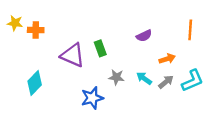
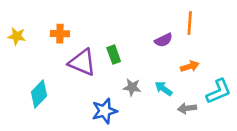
yellow star: (15, 23) -> (17, 36), moved
orange cross: (36, 30) -> (60, 34), moved
orange line: (190, 30) -> (190, 23), moved
gray arrow: (166, 82) -> (187, 108), moved, turned -147

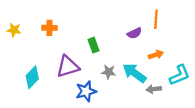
purple triangle: (82, 62) -> (68, 67), moved, turned -40
cyan arrow: (163, 89) -> (134, 73), size x1.6

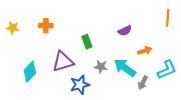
orange line: (156, 19) -> (168, 18), moved
gray arrow: (154, 89) -> (143, 83), turned -56

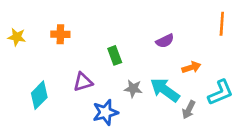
purple triangle: (63, 62) -> (83, 82), size x0.7

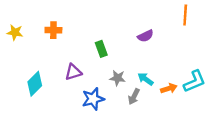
orange line: (222, 24) -> (185, 15), moved
orange arrow: (191, 67) -> (169, 88), moved
cyan arrow: (165, 90) -> (146, 79), size x0.6
gray arrow: (189, 110) -> (134, 97), moved

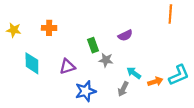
purple semicircle: (146, 36) -> (125, 35), moved
gray star: (118, 78) -> (106, 60), moved
cyan diamond: (35, 84) -> (32, 63), moved, turned -45

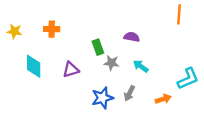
purple semicircle: (125, 35) -> (132, 37), turned -144
cyan arrow: (134, 73) -> (141, 66), moved
orange arrow: (155, 82) -> (163, 99), moved
blue star: (86, 91) -> (102, 98), moved

